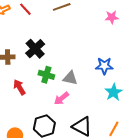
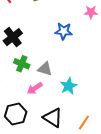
blue star: (104, 66) -> (64, 31), moved
cyan star: (114, 92) -> (69, 86), moved

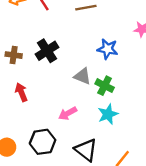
green cross: (22, 64) -> (105, 86), moved
gray triangle: (45, 69) -> (83, 76), moved

